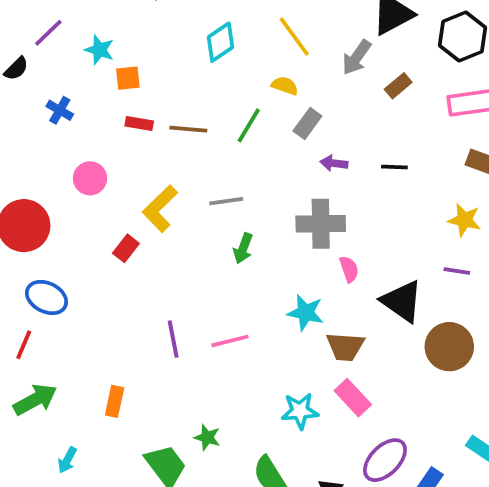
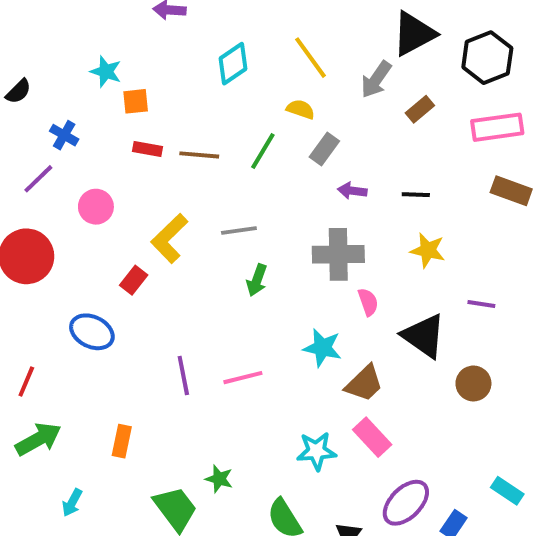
purple line: (48, 33) -> (38, 179), moved
yellow star: (464, 220) -> (428, 250), moved
blue ellipse: (47, 297) -> (92, 332), moved
brown trapezoid: (345, 347) -> (364, 383), turned -48
brown circle: (449, 347) -> (473, 383), size x0.7

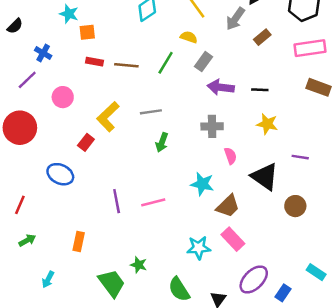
purple arrow: (352, 191) -> (221, 87), size x1.5
gray cross: (338, 254) -> (212, 126), size x0.7
green arrow: (38, 439) -> (27, 240), size x0.6

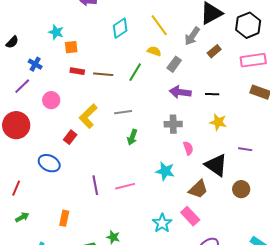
gray rectangle: (204, 62) -> (174, 64), moved
brown trapezoid: (228, 206) -> (198, 189), moved
cyan star: (199, 248) -> (162, 223), turned -30

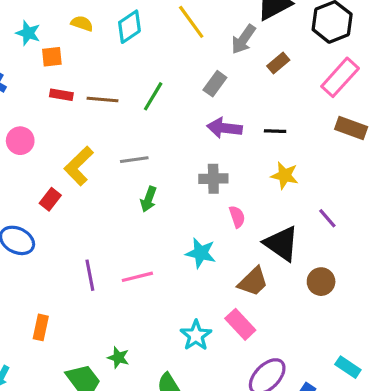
yellow semicircle: (154, 51) -> (82, 24), moved
pink rectangle: (253, 60) -> (340, 77), turned -40
purple line: (245, 149) -> (327, 218), turned 40

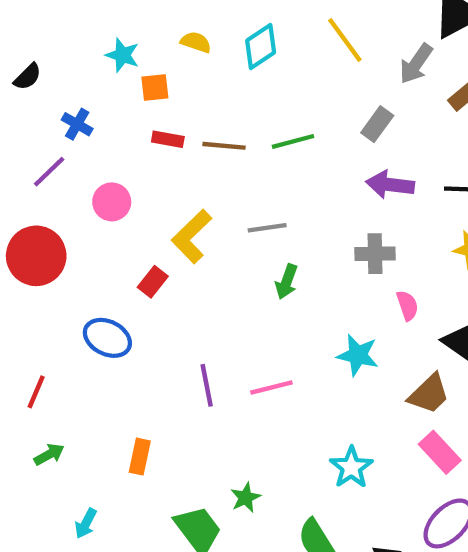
green line: (153, 96) -> (293, 141), turned 44
pink rectangle: (240, 324) -> (440, 452), moved
green star: (118, 358) -> (246, 498), turned 30

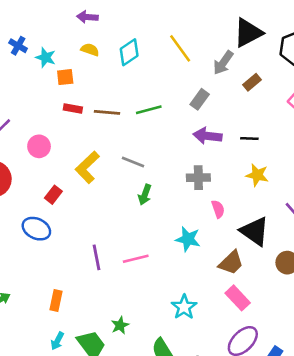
blue cross: (77, 124) -> (18, 46), moved
gray line: (267, 228) -> (133, 162), turned 30
red rectangle: (153, 282) -> (53, 195), moved
cyan arrow: (86, 523) -> (57, 341), moved

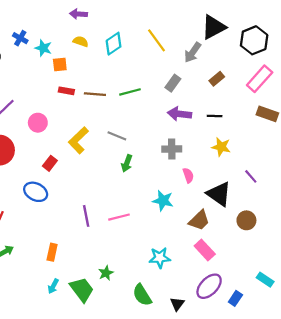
brown rectangle: (252, 82) -> (217, 79), moved
cyan star: (184, 307) -> (160, 258), turned 30

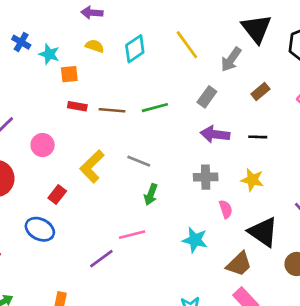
black triangle: (213, 27) -> (256, 29), turned -40
yellow star: (221, 147) -> (252, 180), moved
purple line: (86, 216) -> (101, 259), turned 65
pink line: (119, 217) -> (132, 235), moved

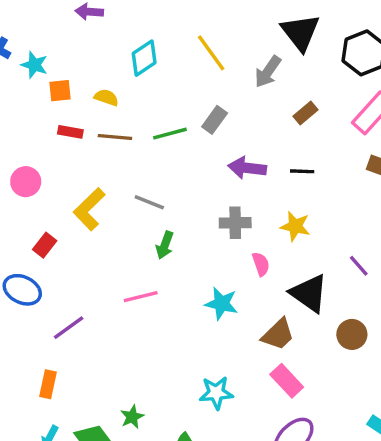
yellow semicircle: (95, 46) -> (106, 98), moved
gray rectangle: (207, 97) -> (215, 120), moved
purple line: (101, 259) -> (69, 328), moved

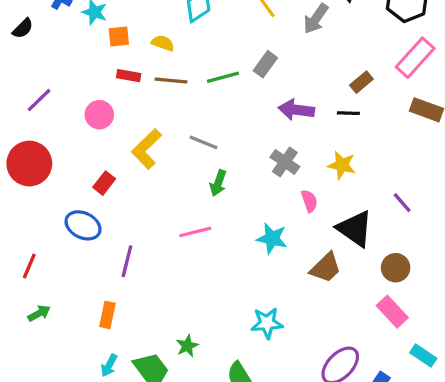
brown rectangle: (306, 113) -> (361, 82), moved
pink circle: (26, 182) -> (99, 115), moved
gray cross: (235, 223) -> (285, 162), turned 36
purple line: (69, 328) -> (127, 261), turned -40
pink rectangle: (287, 381) -> (392, 312), moved

